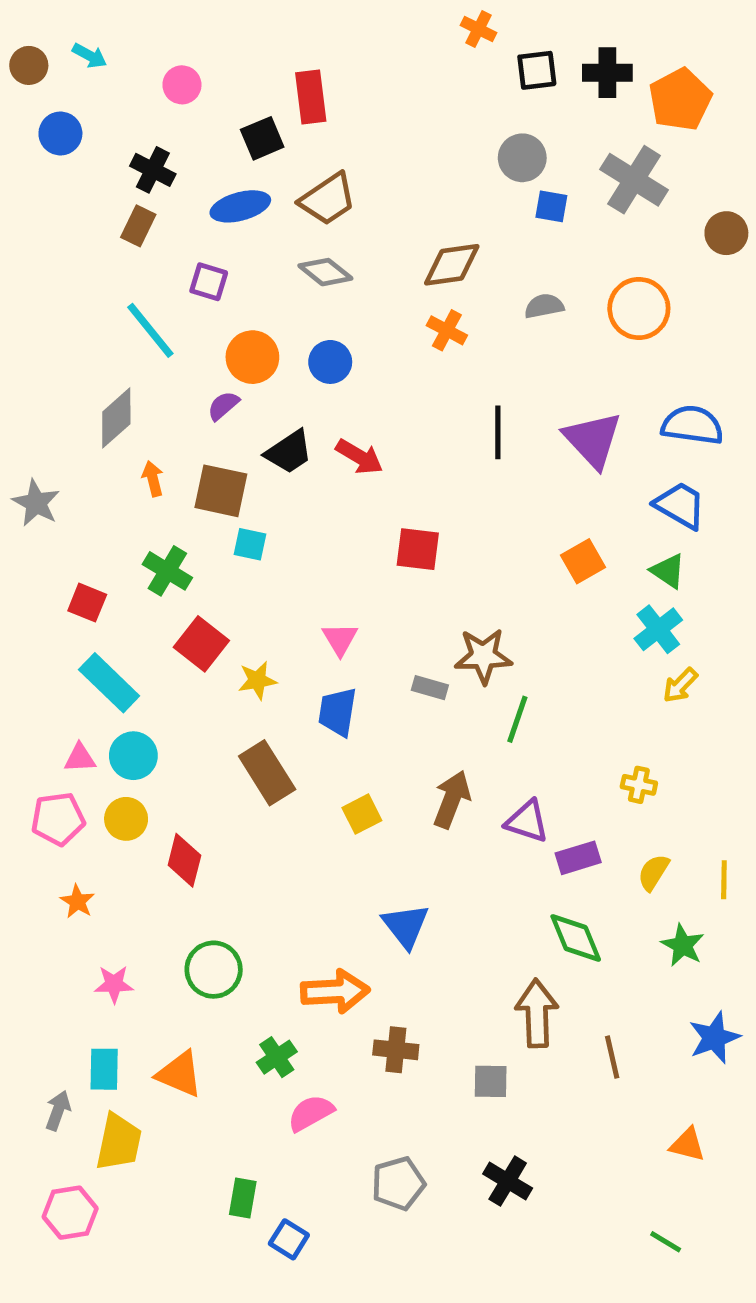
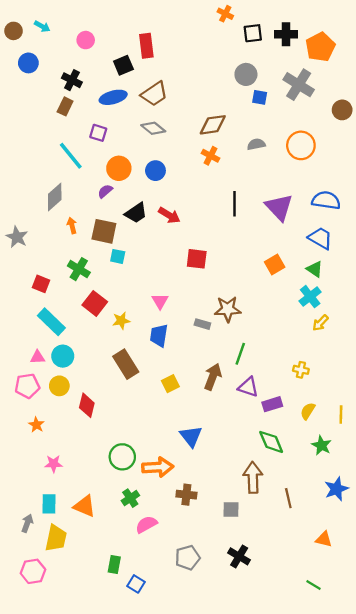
green line: (517, 719) -> (240, 354), moved
green circle: (214, 970) -> (122, 457), moved

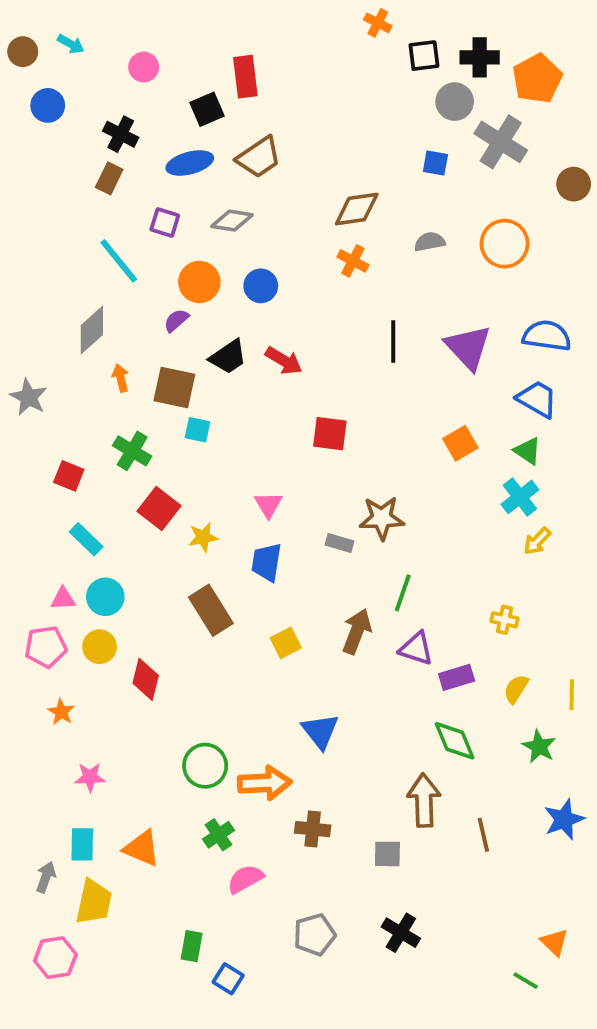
gray circle: (246, 74) -> (455, 102), moved
gray diamond: (153, 128) -> (232, 221), moved, turned -30
cyan rectangle: (51, 322) -> (86, 539), size x0.7
orange triangle: (324, 539) -> (554, 942), moved, turned 30

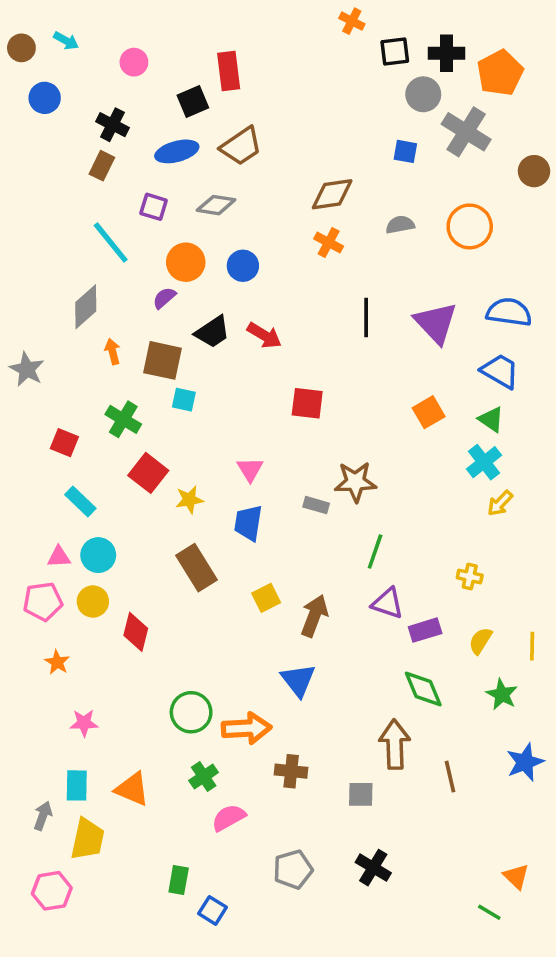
brown arrow: (357, 631) -> (314, 616), moved

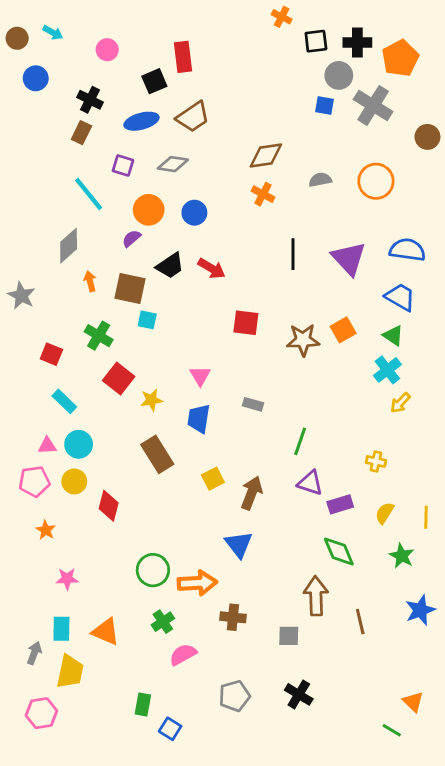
blue square: (405, 151) -> (324, 105), moved
brown star: (355, 482) -> (303, 340), moved

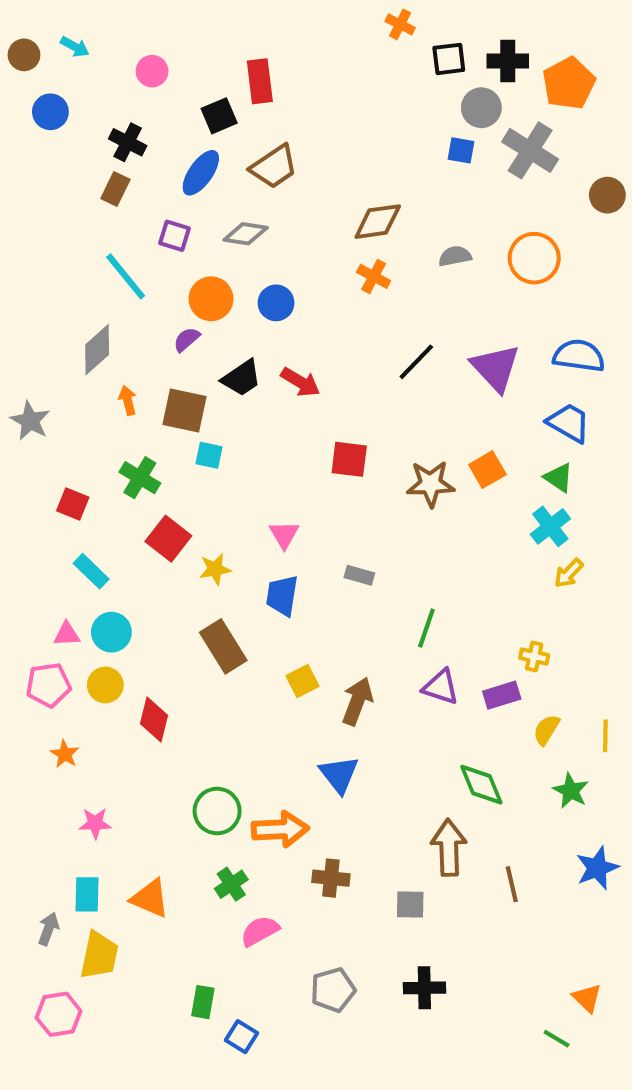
blue ellipse: (141, 121) -> (201, 173), turned -40
black line: (293, 254) -> (416, 362), turned 44
purple rectangle: (340, 504) -> (502, 695), moved
black cross: (299, 694) -> (424, 988), turned -32

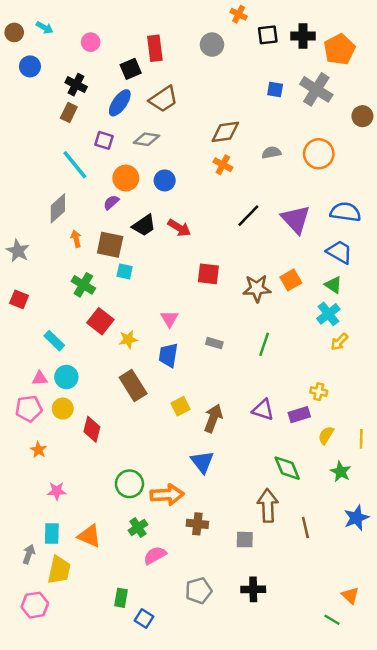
gray circle: (481, 108) -> (212, 45), moved
red square: (73, 504) -> (19, 299), moved
green line: (426, 628) -> (264, 344), moved

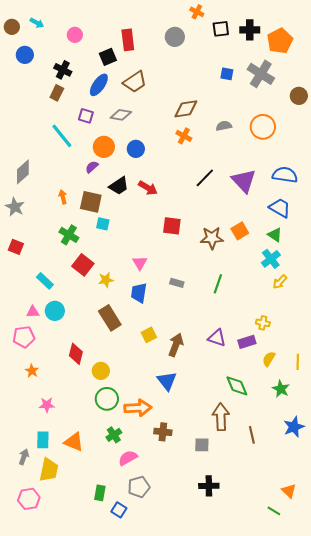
gray diamond: (58, 208) -> (23, 172), moved
yellow circle: (63, 409) -> (101, 371), moved
gray pentagon: (199, 591) -> (139, 487), moved

